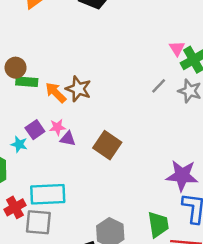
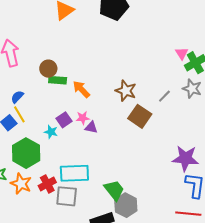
gray line: (159, 86) -> (164, 96), moved
brown star: (78, 89) -> (126, 91), moved
brown square: (107, 145) -> (140, 116), moved
green trapezoid: (158, 224) -> (114, 190), moved, turned -30

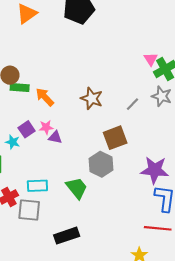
brown square: (140, 116) -> (115, 138), moved, turned 35
cyan rectangle: (74, 173) -> (37, 186), size x0.7
green trapezoid: (114, 190) -> (77, 188), moved
gray hexagon: (126, 205) -> (101, 164), moved

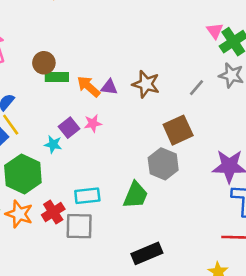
purple triangle: (55, 137) -> (109, 87), moved
green trapezoid: (77, 188) -> (135, 195), turned 65
black rectangle: (67, 236) -> (147, 253), moved

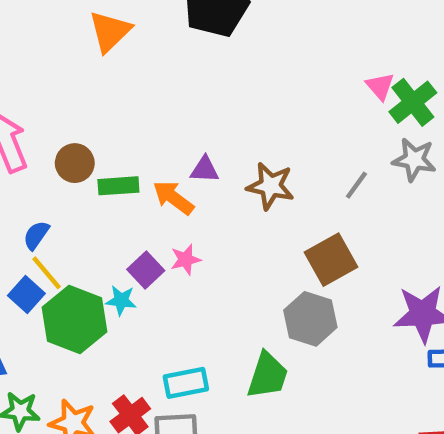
brown circle: (44, 63) -> (75, 163), moved
purple triangle: (109, 87) -> (205, 170), moved
green hexagon: (23, 174) -> (74, 320), moved

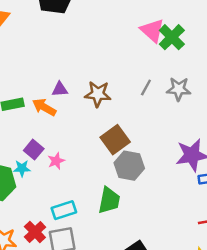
pink triangle: (380, 86) -> (152, 31), size x1.5
gray star: (414, 160) -> (179, 89), moved
pink star: (186, 260) -> (56, 161), moved
brown square: (331, 260) -> (115, 140), moved

